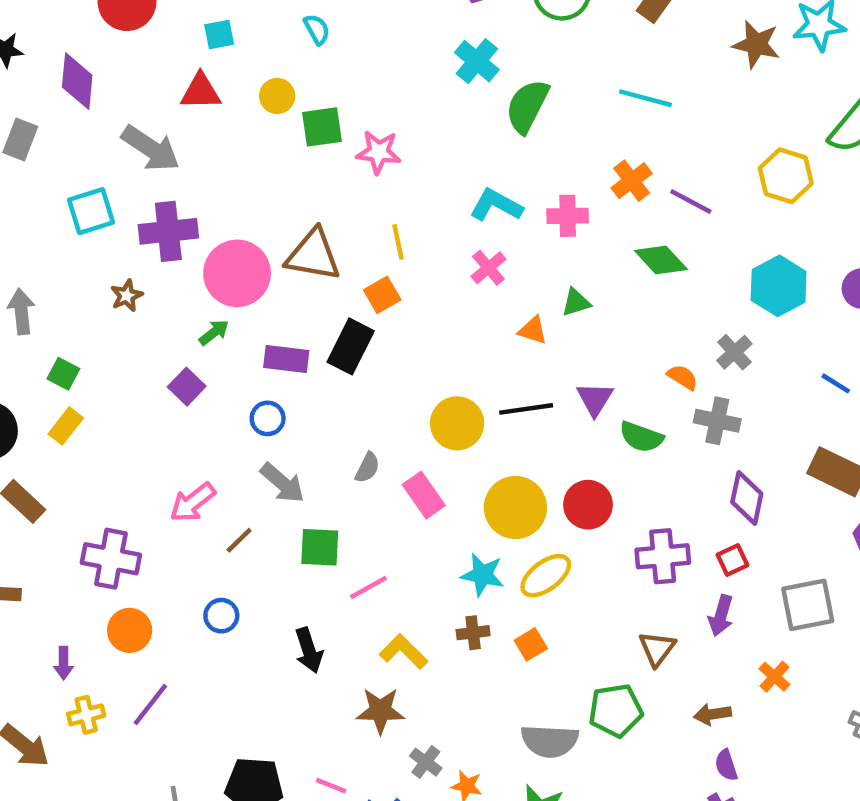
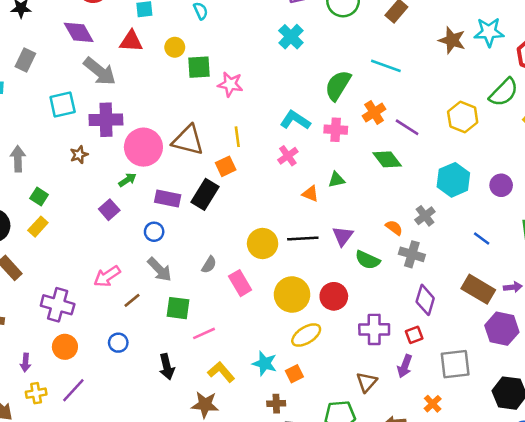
purple diamond: (77, 81) -> (79, 32), moved, turned -40
green semicircle: (527, 106) -> (338, 85), moved
cyan star: (483, 575) -> (265, 363), moved
brown cross: (473, 633) -> (276, 404), moved

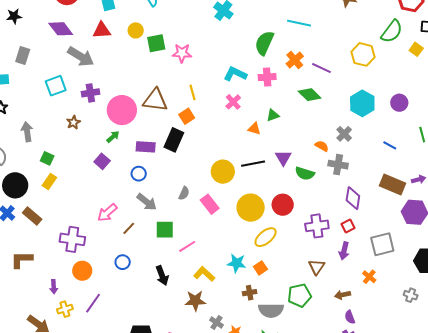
purple cross: (106, 120) -> (90, 93), size x0.7

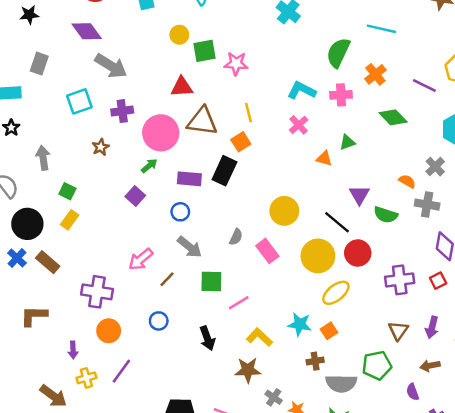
red triangle: (102, 30) -> (182, 87), moved
purple line: (321, 68) -> (424, 86), moved
black line: (253, 164) -> (337, 222), moved, turned 50
purple arrow: (344, 251) -> (432, 327), moved
purple semicircle: (350, 317) -> (413, 392), moved

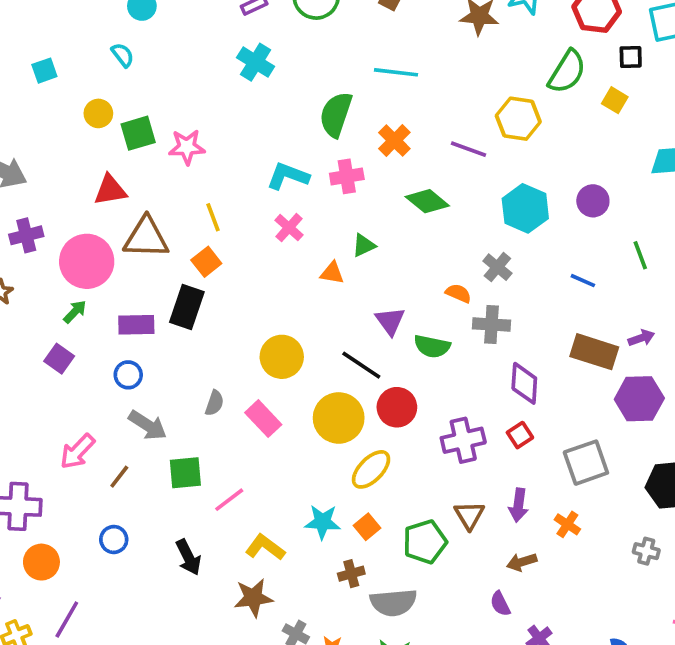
green pentagon: (377, 365) -> (425, 542), moved

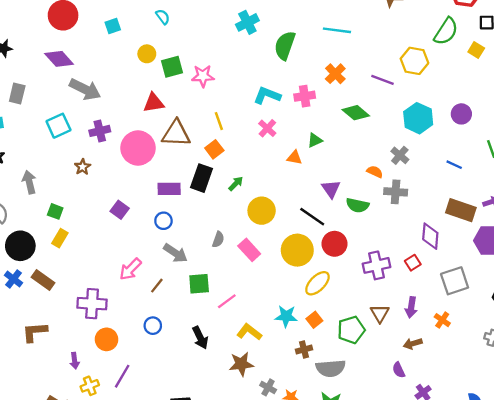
cyan cross: (256, 62) -> (247, 22), turned 30
green semicircle: (336, 114) -> (285, 45), moved
green arrow: (75, 312) -> (236, 184), moved
purple diamond: (524, 383) -> (430, 236), moved

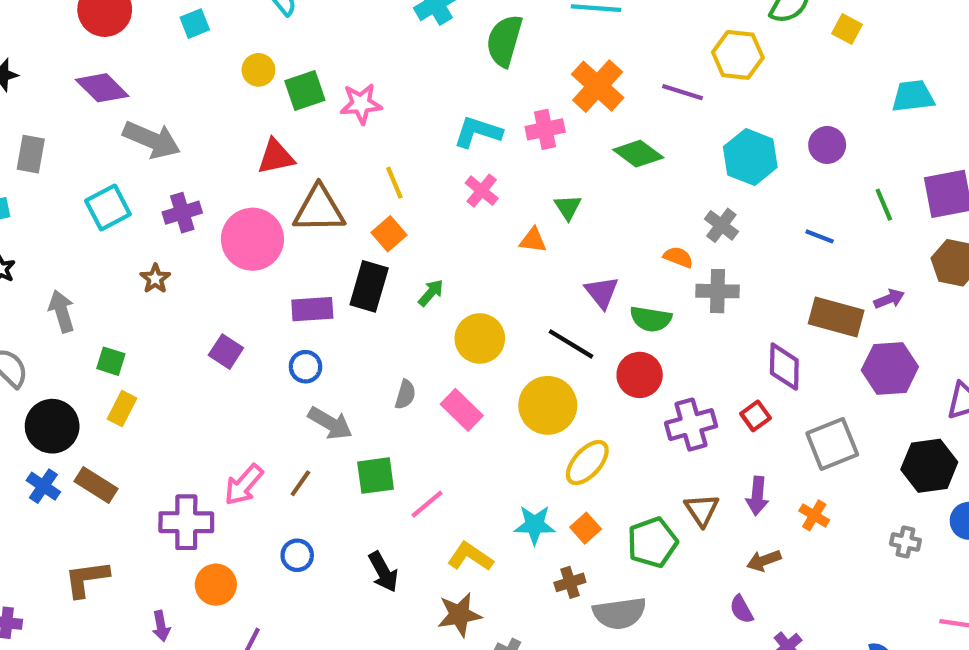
orange cross: (335, 74) -> (598, 86), size x1.4
green triangle: (315, 140) -> (568, 207), turned -35
red circle: (335, 244) -> (640, 375), moved
pink arrow: (130, 269) -> (244, 485), moved

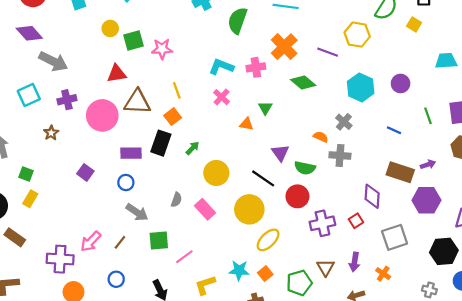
yellow L-shape: (470, 557) -> (205, 285), turned -55

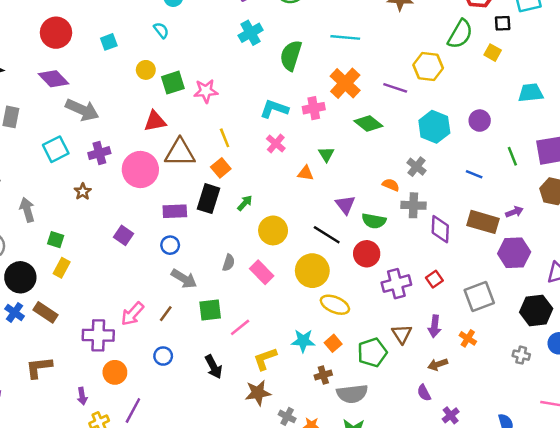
purple diamond: (372, 196) -> (440, 229), moved
yellow ellipse: (268, 240) -> (335, 305), turned 70

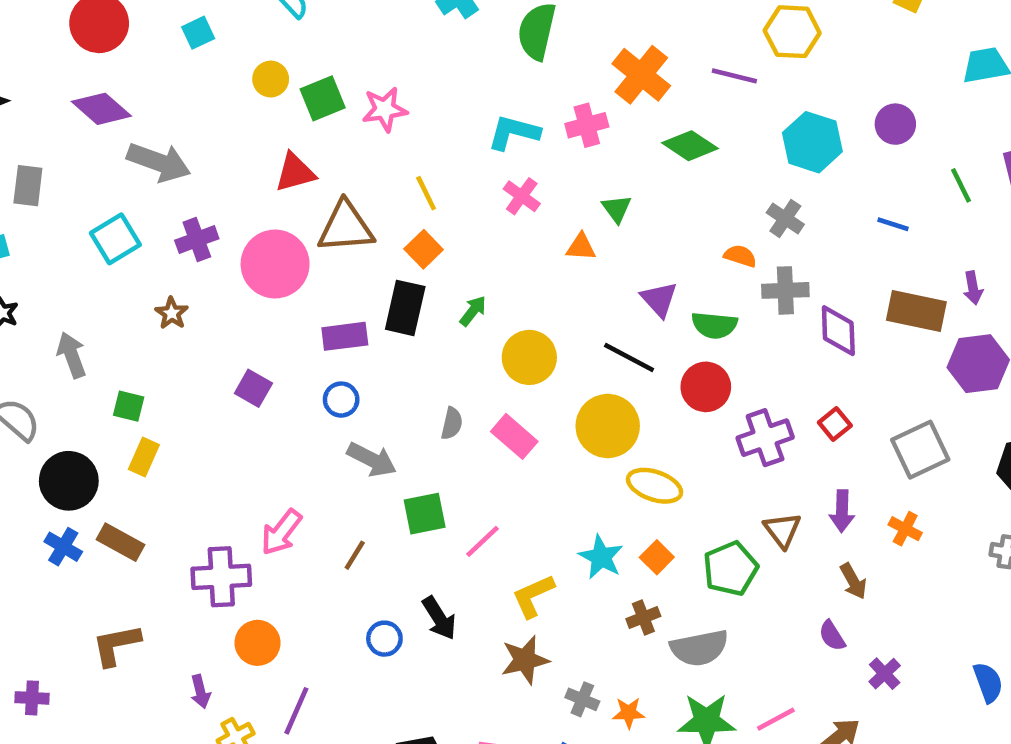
purple arrow: (514, 212) -> (973, 288), turned 105
brown line: (166, 314) -> (355, 555), moved
cyan star: (303, 341) -> (601, 557), turned 30
blue circle: (163, 356) -> (384, 639), moved
brown arrow: (438, 364) -> (853, 581), turned -96

